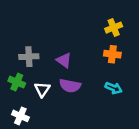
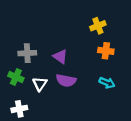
yellow cross: (114, 28) -> (98, 26), moved
white cross: (20, 116) -> (19, 109), turned -35

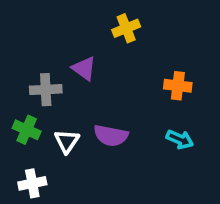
yellow cross: (98, 26) -> (126, 28), moved
purple triangle: (60, 57) -> (84, 68), moved

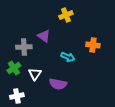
green cross: (27, 130) -> (14, 68), turned 32
purple semicircle: (111, 136) -> (58, 84), moved
cyan arrow: (180, 139) -> (68, 57), moved

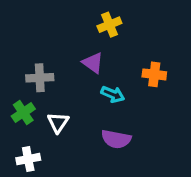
purple triangle: (44, 36) -> (93, 63), moved
purple semicircle: (58, 84) -> (116, 139), moved

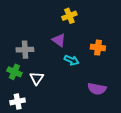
green cross: (23, 113) -> (14, 72), turned -32
purple semicircle: (116, 139) -> (97, 89), moved

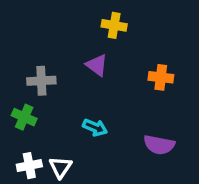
yellow cross: (69, 16) -> (114, 25), turned 32
cyan arrow: (72, 60) -> (95, 127), moved
white triangle: (37, 78) -> (60, 167), moved

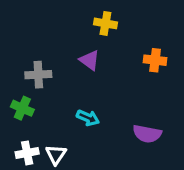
orange cross: (161, 77) -> (155, 60), moved

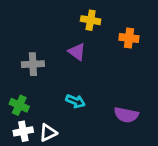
orange cross: (155, 60) -> (129, 38), moved
green cross: (22, 108) -> (19, 105), moved
white triangle: (56, 155) -> (48, 133), turned 30

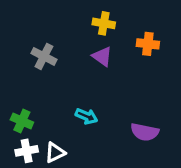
purple triangle: (77, 52) -> (102, 56), moved
gray cross: (33, 64) -> (44, 56), moved, turned 30

